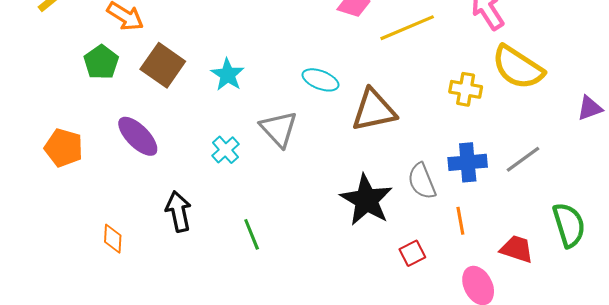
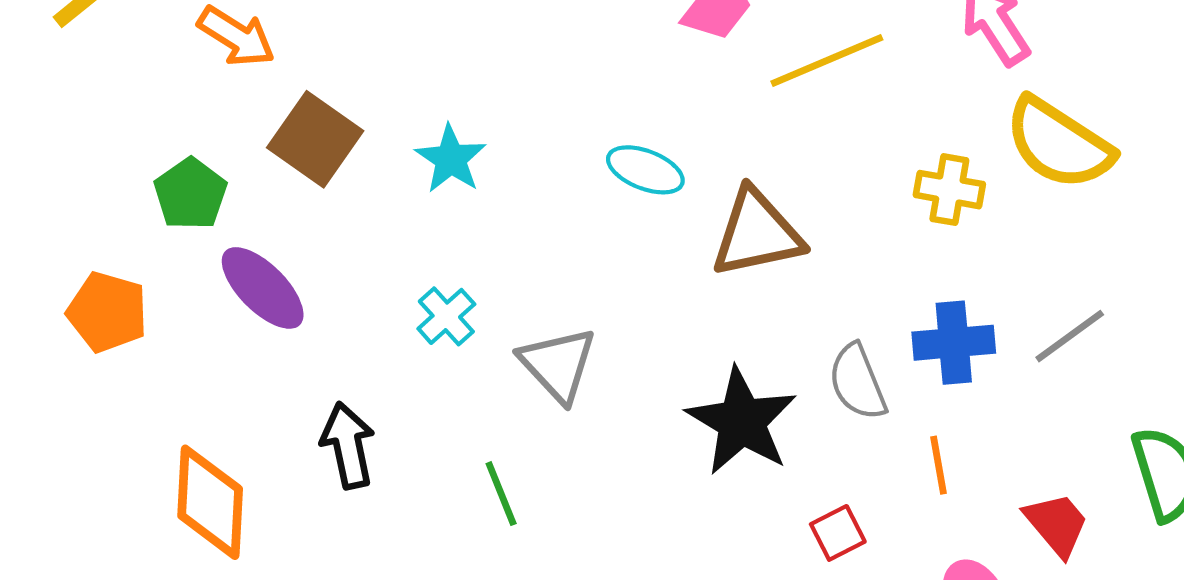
green pentagon: (101, 62) -> (190, 194), moved
gray triangle: (279, 129) -> (558, 365), moved
orange diamond: (113, 239) -> (210, 502), size x1.8
red trapezoid: (517, 249) -> (1057, 524), turned 32

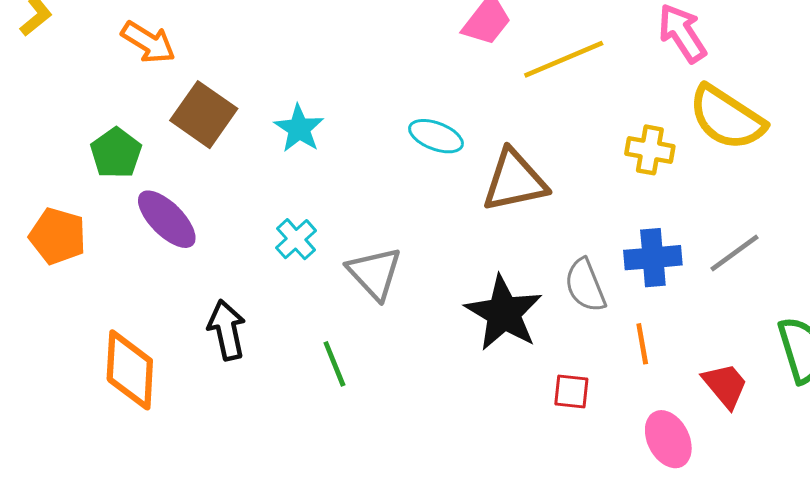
red square: (838, 533) -> (571, 392), turned 33

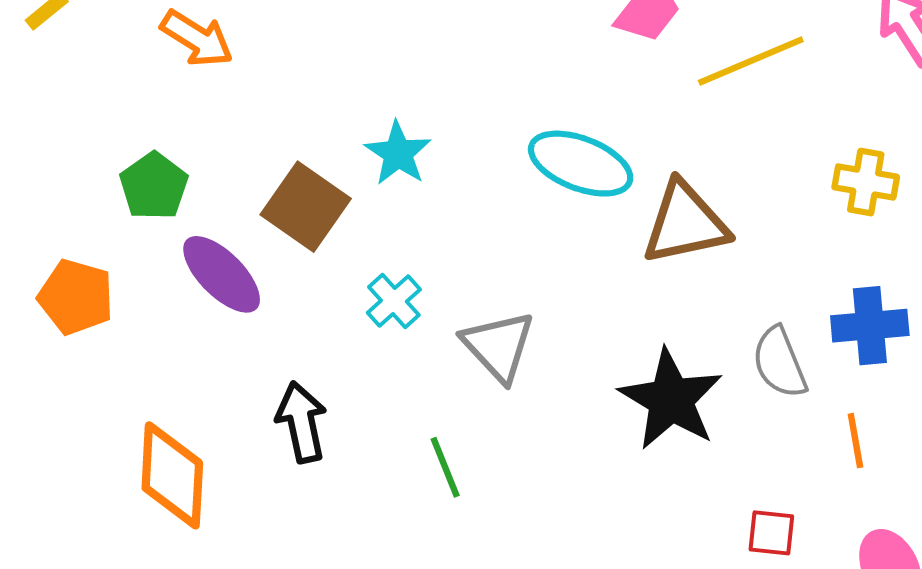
brown square: (204, 115) -> (306, 207), moved
cyan ellipse: (436, 136) -> (581, 164), size x1.4
red square: (571, 392) -> (771, 533), moved

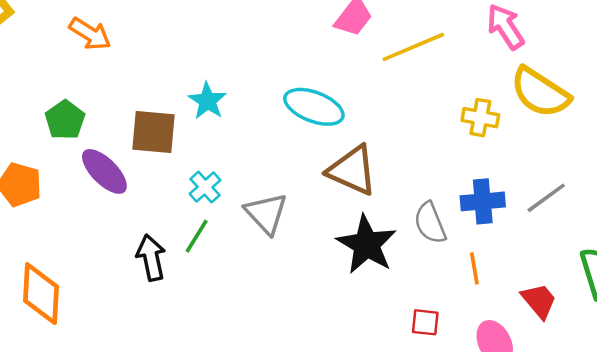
brown square: (306, 207) -> (154, 132), turned -30
brown triangle: (685, 223) -> (352, 170), moved, turned 36
green line: (445, 467) -> (197, 236), moved, turned 54
orange diamond: (172, 475) -> (41, 294), moved

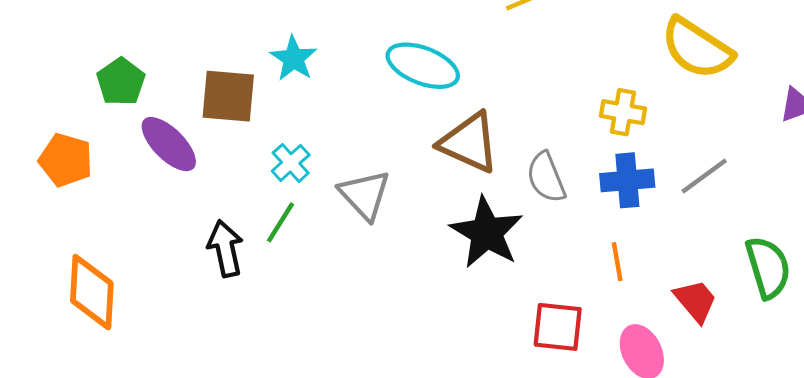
yellow cross: (480, 118) -> (623, 112), moved
gray semicircle: (430, 223) -> (546, 177), moved
red square: (425, 322) -> (558, 327), size x1.5

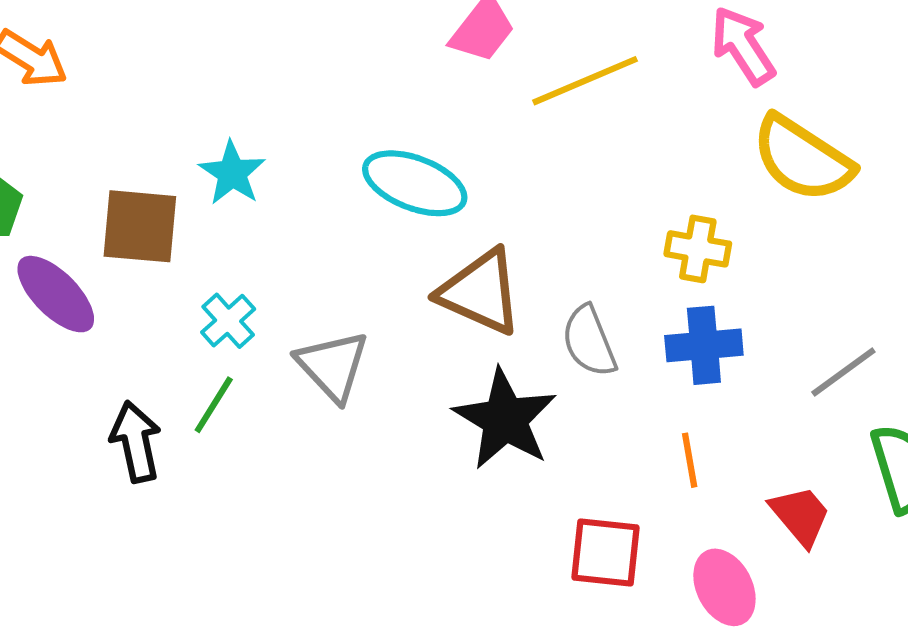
gray line: (704, 176) -> (843, 372), moved

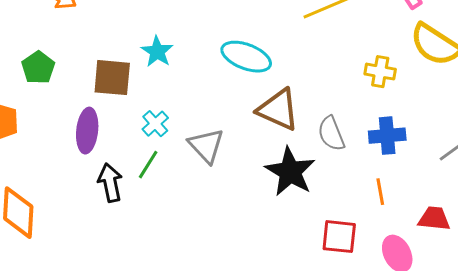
yellow cross: (698, 249) -> (380, 72), moved
purple ellipse: (56, 294) -> (87, 131), moved, turned 51
red trapezoid: (800, 516) -> (434, 219), turned -44

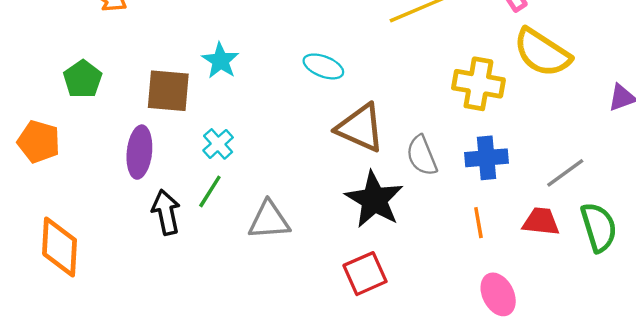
cyan ellipse: (246, 57) -> (323, 66), size x0.7
yellow cross: (380, 72) -> (478, 84), size x1.4
gray triangle: (206, 146) -> (269, 220), moved, turned -51
red trapezoid: (434, 219) -> (541, 222), moved
red square: (339, 237) -> (365, 274), moved, turned -30

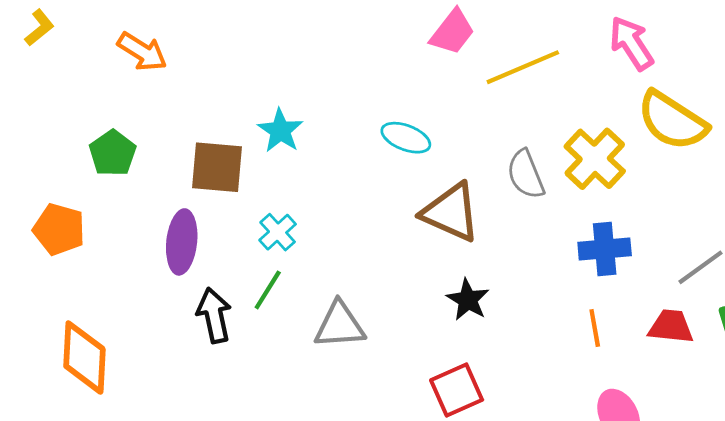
yellow cross: (478, 84) -> (595, 159), turned 33
gray semicircle: (422, 156) -> (526, 174), moved
black star: (374, 200) -> (468, 300), size x0.6

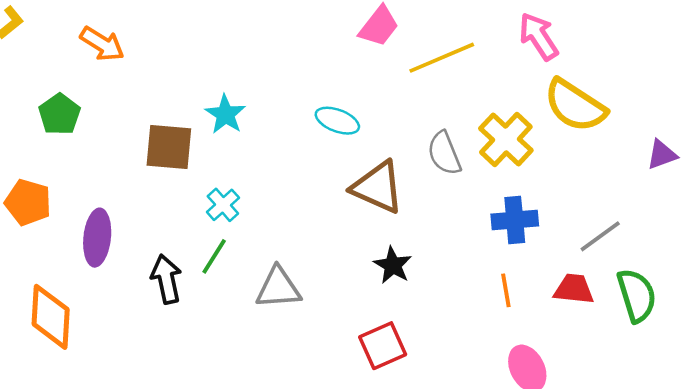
green pentagon: (113, 153) -> (59, 114), moved
purple ellipse: (182, 242) -> (97, 238), moved

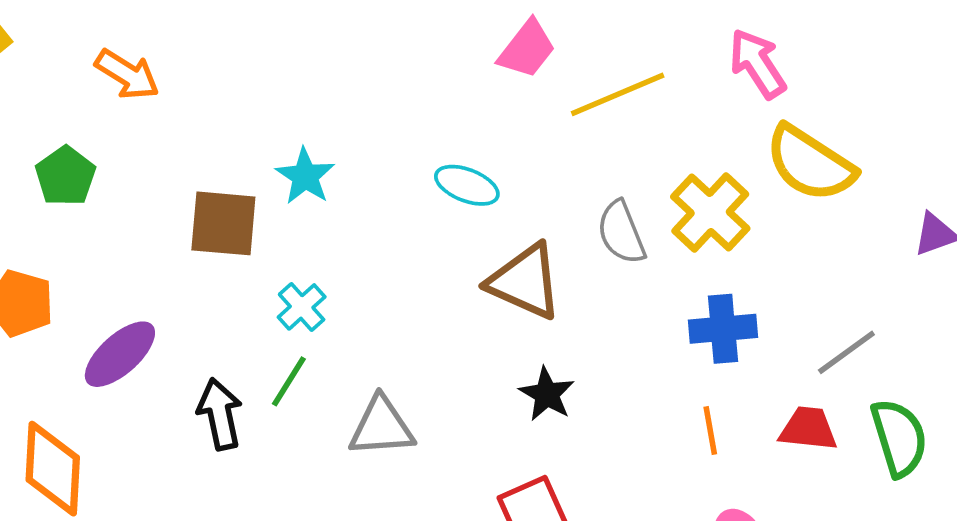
purple ellipse: (97, 238) -> (120, 354), turned 42

